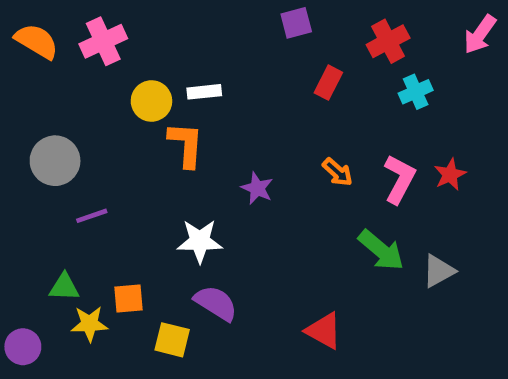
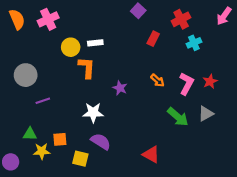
purple square: (296, 23) -> (138, 11), turned -32
orange semicircle: (37, 41) -> (17, 19), turned 36
gray triangle: (439, 271) -> (206, 114), moved

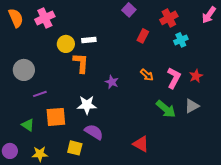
green triangle: (30, 134) -> (28, 125), turned 32
orange square: (60, 139) -> (56, 117), moved, size x1.5
yellow star: (42, 151) -> (40, 154), moved

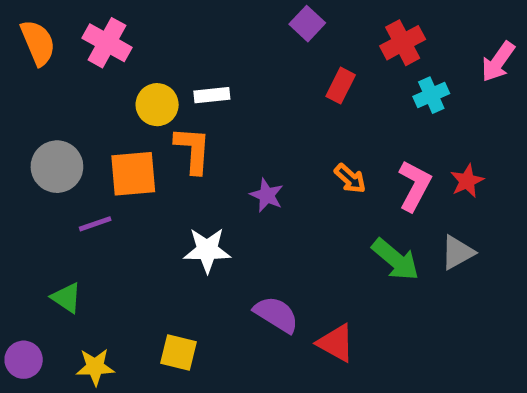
pink arrow: (209, 15) -> (498, 62), moved
pink cross: (45, 18) -> (107, 43), turned -36
orange square: (56, 117) -> (133, 174), moved
purple semicircle: (94, 132) -> (276, 314), moved

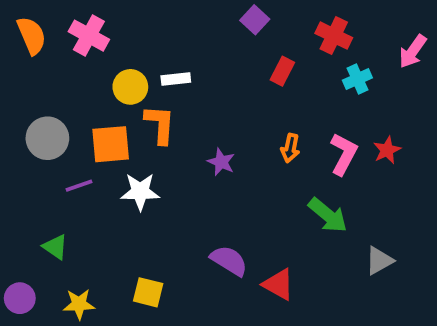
red cross: (403, 43) -> (334, 36), turned -36
orange arrow: (350, 179) -> (290, 148), turned 60
white star: (207, 250) -> (140, 192), moved
gray triangle: (457, 252) -> (379, 261), moved

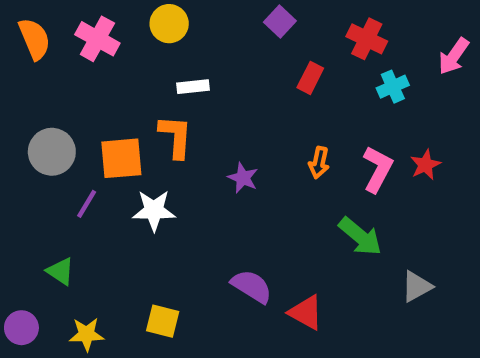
yellow circle: (130, 87) -> (169, 24), moved
purple line: (79, 186) -> (87, 204), turned -40

